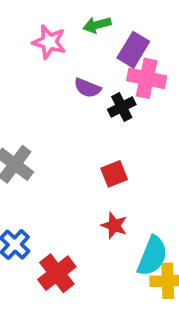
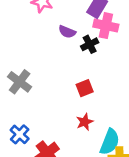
red star: (114, 225) -> (85, 122), turned 30

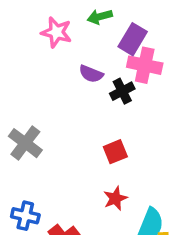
blue cross: (20, 134) -> (25, 216), turned -30

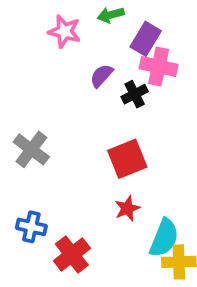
purple semicircle: (91, 74) -> (101, 76), turned 110
red square: (115, 152) -> (127, 159), size x1.5

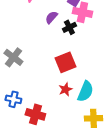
cyan semicircle: (164, 238) -> (85, 91), moved
red cross: (72, 255) -> (35, 114), turned -36

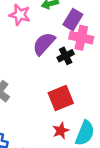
purple semicircle: (51, 17) -> (44, 44), size x1.5

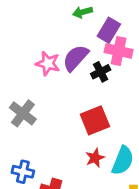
pink star: (20, 15) -> (48, 63), moved

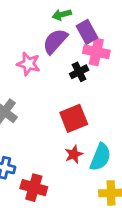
purple rectangle: (109, 30) -> (87, 32), turned -60
purple semicircle: (76, 58) -> (55, 41), moved

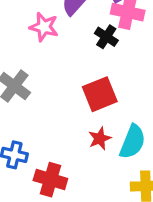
black cross: (79, 72) -> (106, 37), turned -30

